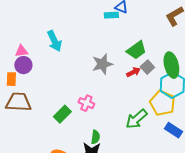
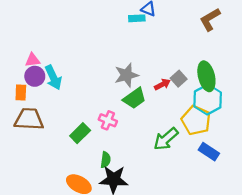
cyan arrow: (54, 41) -> (53, 77), moved
green trapezoid: (136, 50) -> (135, 98), moved
green semicircle: (95, 137) -> (106, 160), moved

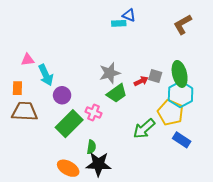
purple circle: (35, 76) -> (62, 95), moved
gray square: (179, 79) -> (155, 76), turned -32
green rectangle: (80, 133) -> (69, 124), size x1.5

